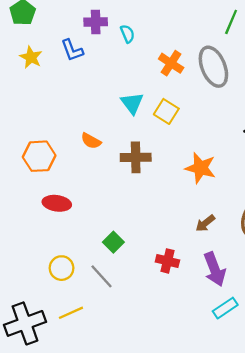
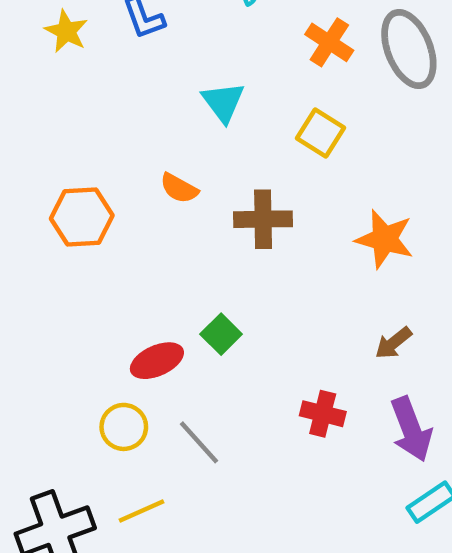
cyan triangle: (132, 103) -> (223, 102), moved
red ellipse: (57, 203) -> (157, 361), moved, turned -32
green square: (113, 242) -> (221, 334), moved

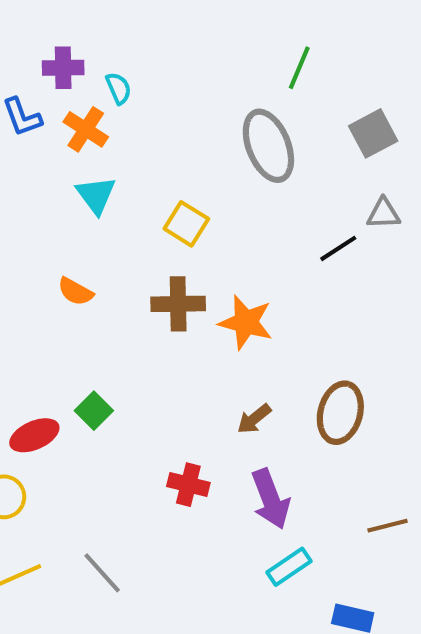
orange cross: (329, 42) -> (86, 129), moved
orange semicircle: (179, 188) -> (75, 292), moved
brown cross: (263, 219) -> (178, 304), moved
gray line: (199, 442) -> (102, 573), moved

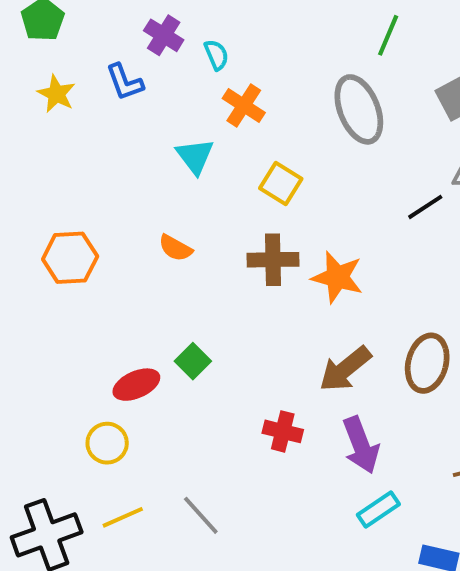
purple cross: (63, 68) -> (164, 35), turned 33
orange cross: (86, 129) -> (244, 106), moved
brown arrow: (254, 419) -> (345, 369), size x1.6

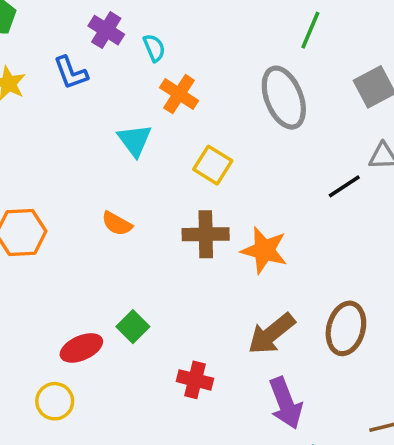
red cross: (283, 431) -> (195, 380), moved

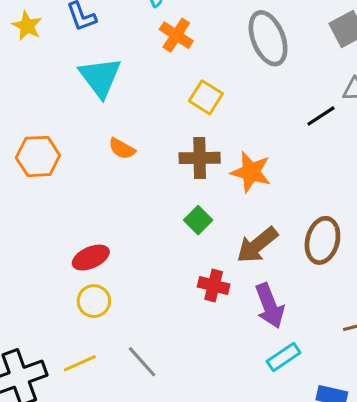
cyan triangle: (135, 140) -> (100, 77), moved, size x1.4
green square: (133, 327) -> (198, 220), moved
red cross: (195, 380) -> (214, 285), moved
yellow circle: (55, 401) -> (94, 301), moved

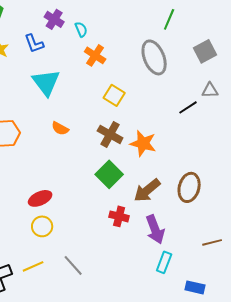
brown cross: (200, 158) -> (110, 134), turned 30
green square: (198, 220) -> (109, 174), size x1.5
cyan rectangle: (284, 357) -> (164, 262), turned -35

